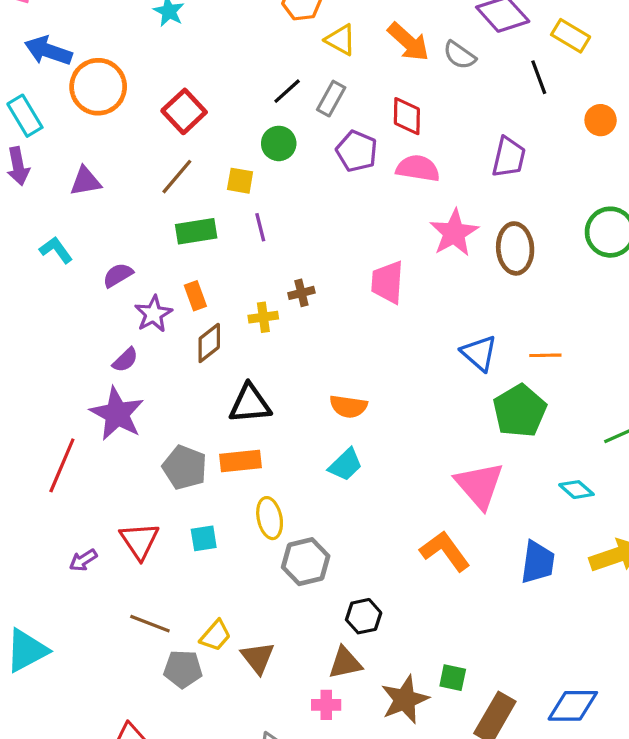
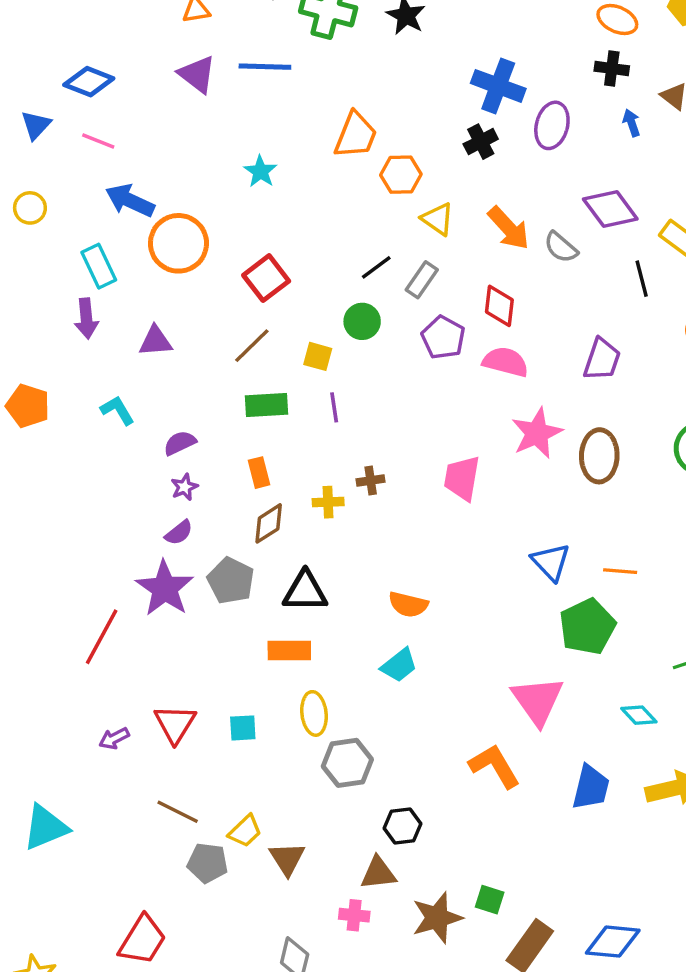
purple star: (153, 314) -> (184, 487), moved, size x0.7
gray pentagon: (185, 467) -> (231, 581), moved

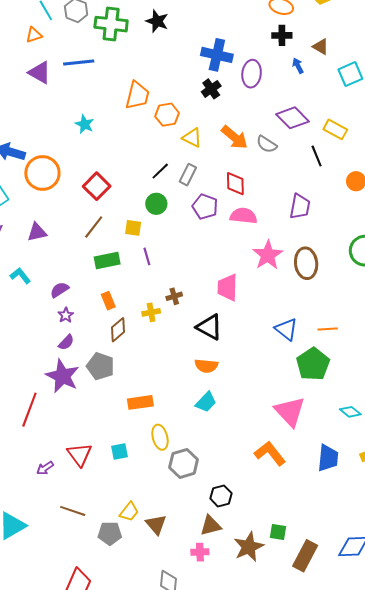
black triangle: (305, 592) -> (209, 327), moved, turned 36
brown line: (178, 812) -> (73, 511), moved

